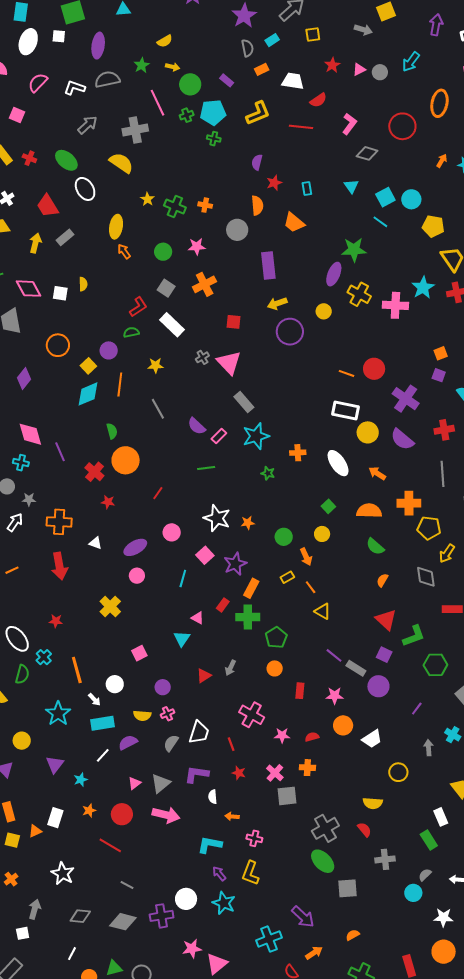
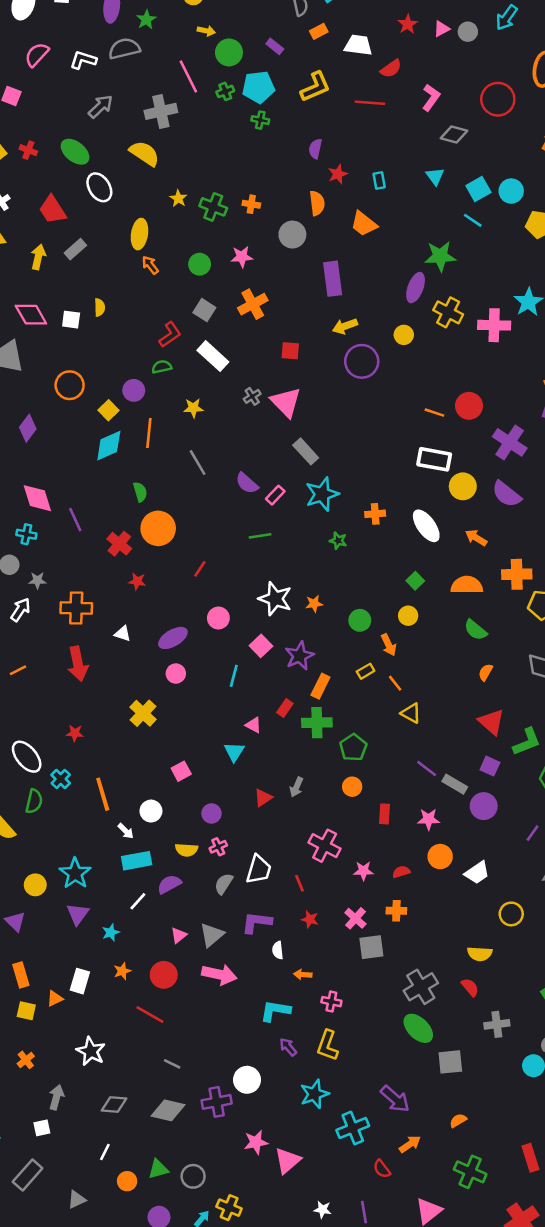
green star: (142, 65) -> (146, 20), moved
cyan star: (58, 714) -> (75, 873), moved
cyan star: (224, 903) -> (314, 1094), moved, turned 30

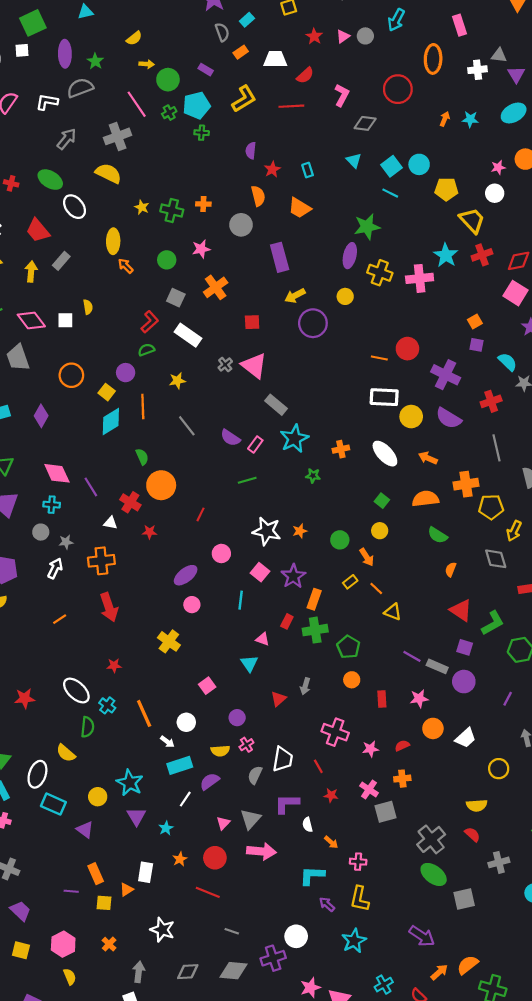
white triangle: (123, 634) -> (110, 523), moved
orange arrow: (303, 975) -> (331, 842), turned -136
orange semicircle: (458, 1121) -> (468, 965), moved, size x1.5
cyan cross: (353, 1128) -> (384, 985), moved, size x0.7

